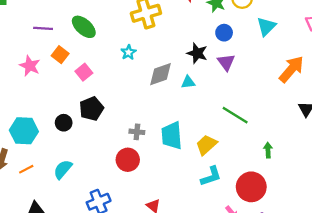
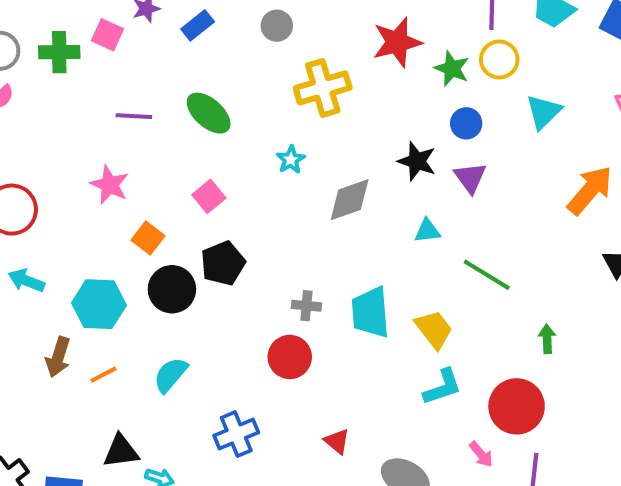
orange square: (60, 55) -> (148, 238), moved
cyan triangle: (188, 82) -> (427, 231), moved
black circle: (64, 123) -> (172, 289), size x1.5
yellow trapezoid: (206, 145) -> (434, 329), turned 95

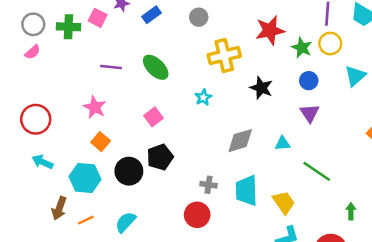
black star: (417, 161) -> (261, 88), moved
gray diamond: (350, 200) -> (240, 141), moved
orange square: (148, 238) -> (101, 142), moved

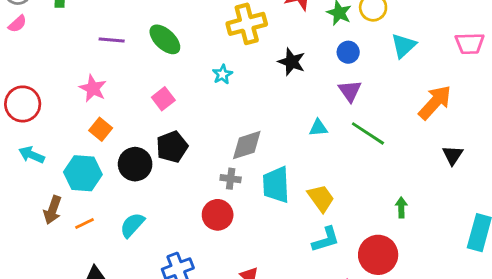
gray diamond: (240, 141) -> (247, 145), moved
green line: (317, 171) -> (368, 133), moved

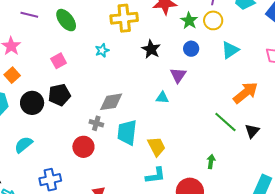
purple triangle: (350, 91) -> (178, 75), moved
green line: (368, 133) -> (225, 122), moved

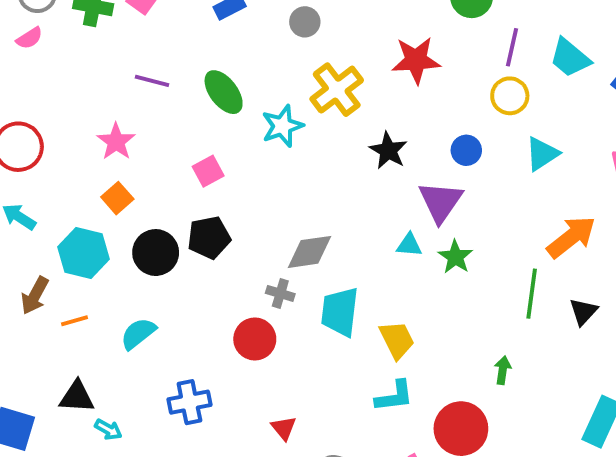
yellow cross: (124, 18) -> (337, 90), turned -32
green star: (189, 21) -> (455, 257), moved
cyan star: (102, 50) -> (282, 126), moved, size x1.5
purple triangle: (178, 75) -> (440, 202), size x1.4
green line: (225, 122) -> (532, 294), turned 55

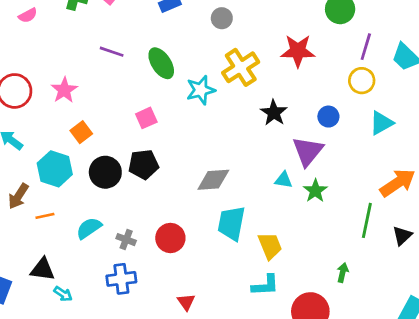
pink star: (116, 142) -> (64, 90), moved
gray cross: (280, 293) -> (126, 240), moved

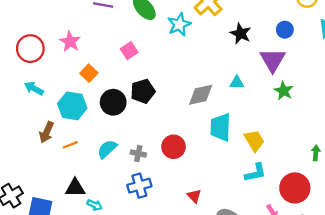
pink square: (146, 118) -> (129, 51), moved
cyan triangle: (284, 180) -> (237, 82), moved

